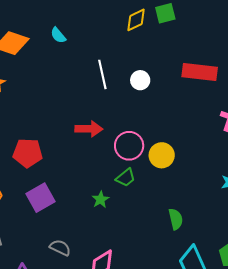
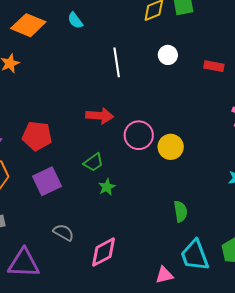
red rectangle: (200, 72) -> (214, 66), size x0.6
white circle: (140, 80) -> (168, 55), moved
green trapezoid: (126, 178) -> (93, 162), moved

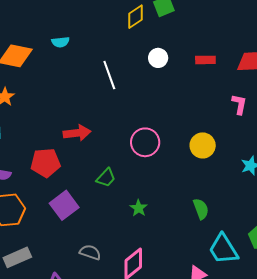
cyan semicircle: (75, 20) -> (60, 42), turned -48
red arrow: (100, 116) -> (77, 133), moved
yellow circle: (171, 147) -> (203, 145), moved
green star: (107, 187) -> (139, 208), moved

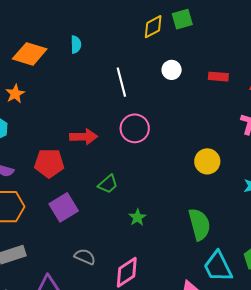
cyan semicircle: (60, 42) -> (76, 45), turned -90
pink circle: (145, 142) -> (135, 128), moved
green semicircle: (201, 209) -> (199, 224), size x1.5

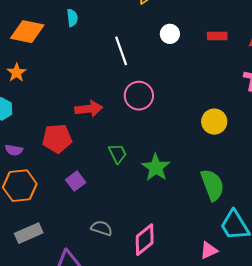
green trapezoid: (108, 184) -> (118, 154), turned -70
purple square: (64, 207) -> (76, 181), size x0.7
green star: (137, 217) -> (156, 167), moved, size x1.6

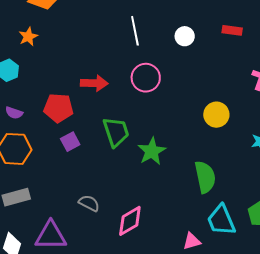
white circle: (170, 34) -> (185, 36), moved
green trapezoid: (118, 154) -> (116, 132), size x1.5
purple square: (76, 181) -> (70, 142), moved

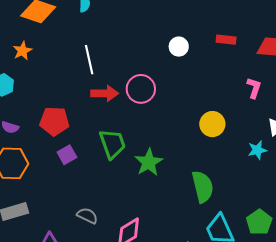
white line: (135, 31) -> (89, 60), moved
red arrow: (94, 83) -> (105, 93), moved

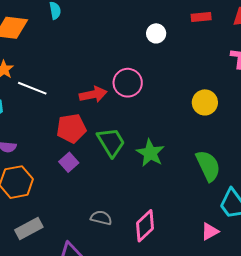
white line: (89, 60) -> (32, 88), moved, turned -44
red pentagon: (54, 121) -> (71, 128), moved

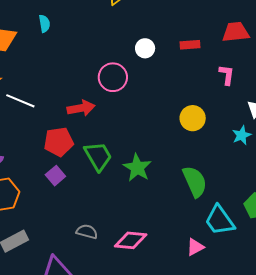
red rectangle: (201, 17) -> (190, 45), moved
pink circle: (128, 83) -> (113, 77), moved
pink diamond: (145, 226) -> (131, 240), turned 48

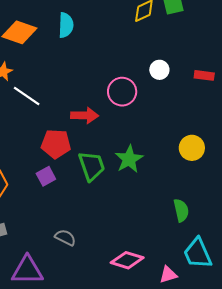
cyan semicircle: (44, 24) -> (66, 25), size x1.4
green star: (137, 168) -> (129, 159), moved
green semicircle: (195, 182) -> (181, 210), size x0.7
pink diamond: (131, 240) -> (127, 260), moved

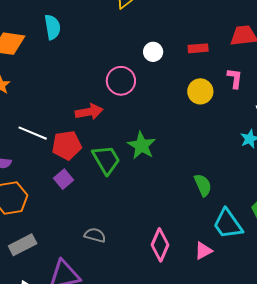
white line: (27, 96) -> (33, 133), moved
yellow circle: (192, 148) -> (200, 91), moved
pink diamond: (127, 260) -> (160, 245), turned -72

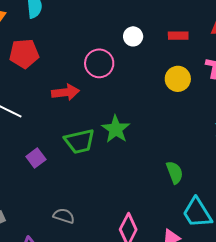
red pentagon: (67, 145) -> (24, 54), moved
green trapezoid: (106, 160) -> (80, 141), turned 104

